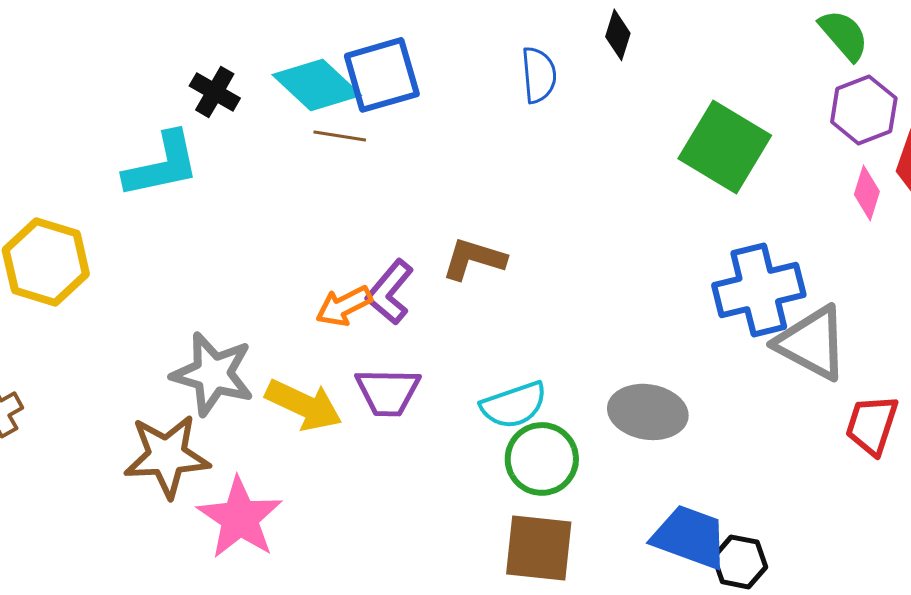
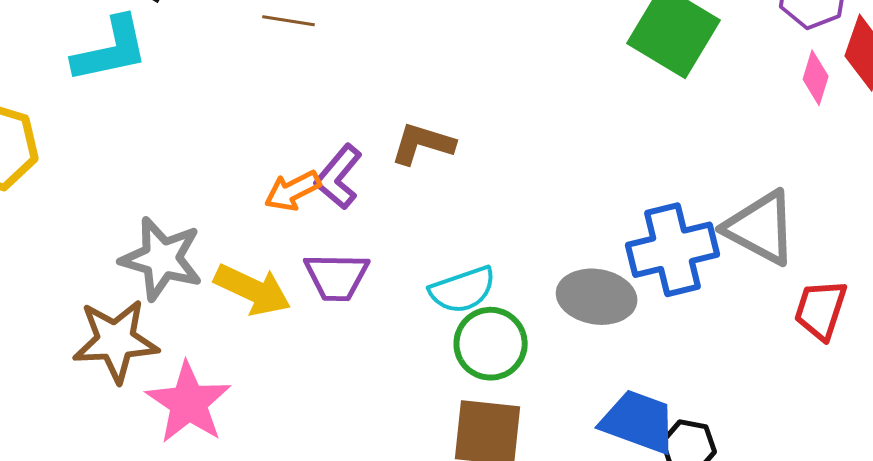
blue cross: (759, 290) -> (673, 250), moved

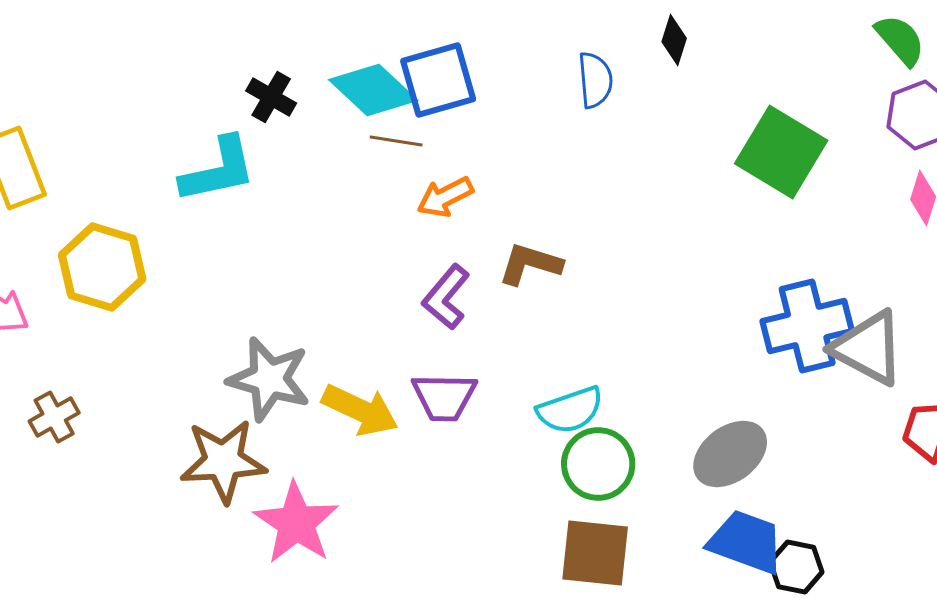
orange arrow: (293, 191) -> (445, 197), moved
blue cross: (673, 250) -> (807, 326), moved
gray ellipse: (597, 297) -> (730, 454), moved, turned -46

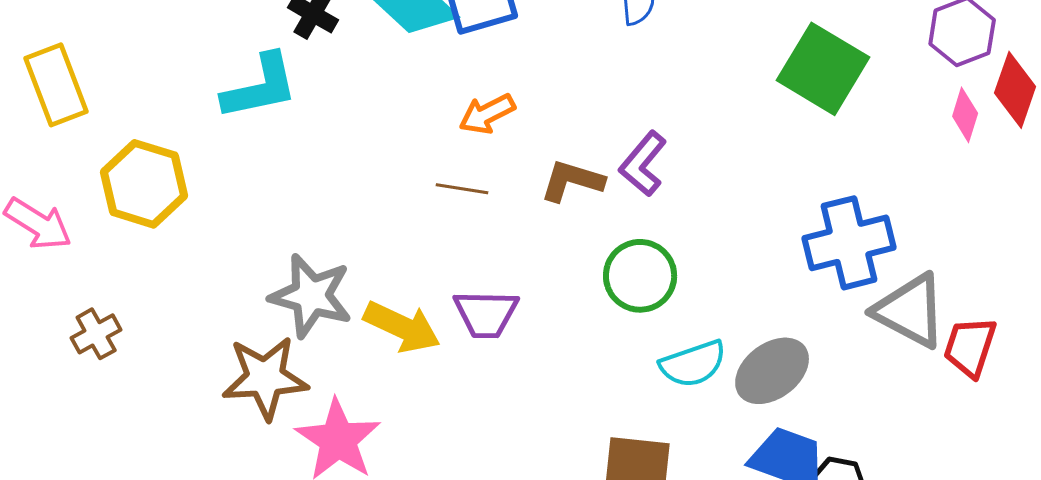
brown line: (396, 141) -> (462, 189), moved
purple L-shape: (446, 297) -> (643, 164), moved
gray triangle: (868, 348) -> (910, 311), moved
cyan semicircle: (570, 410) -> (693, 364), moved
green circle: (598, 464) -> (640, 276), moved

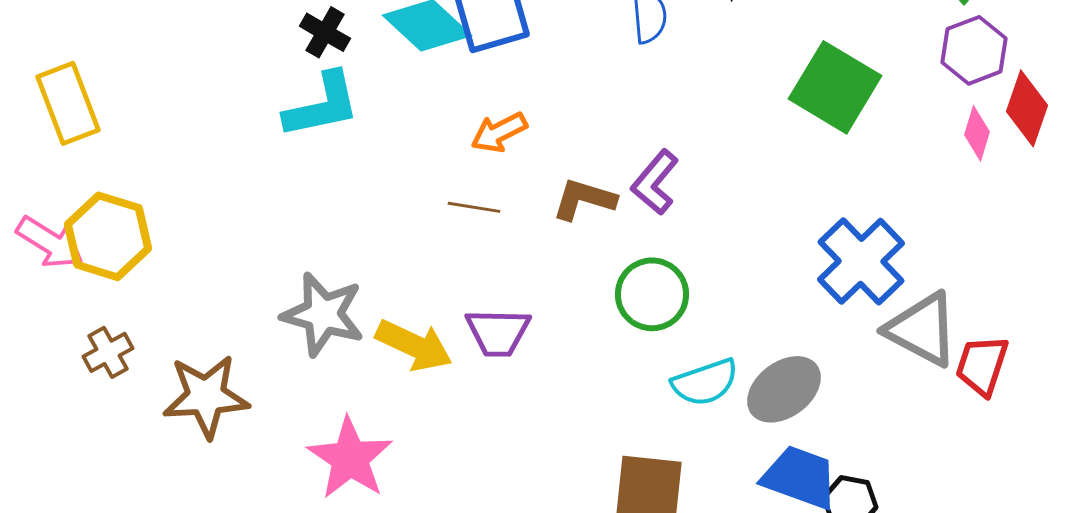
cyan L-shape: (260, 87) -> (322, 105), moved
yellow hexagon: (144, 184) -> (108, 236), moved
blue cross: (849, 243) -> (861, 261), turned -30
brown star: (265, 378) -> (206, 396), moved

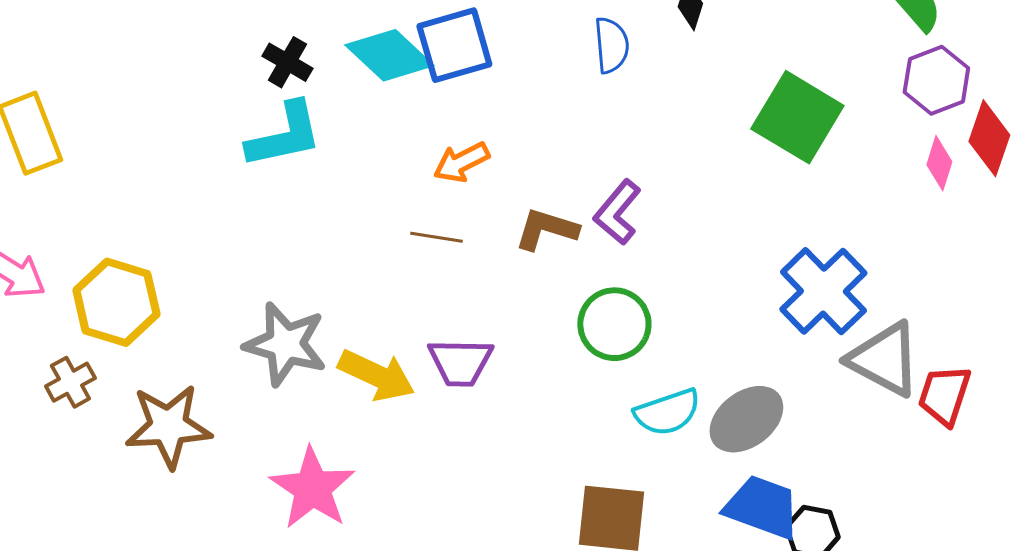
yellow hexagon: (108, 236) -> (116, 302), moved

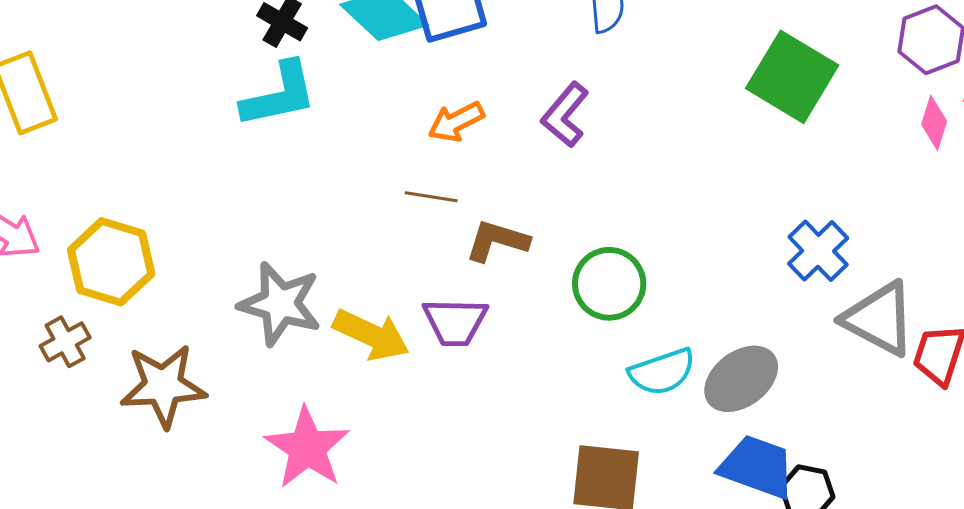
purple L-shape: (617, 212) -> (565, 115), moved
brown L-shape: (546, 229) -> (497, 241), moved
blue cross: (823, 291) -> (818, 251), size x0.7

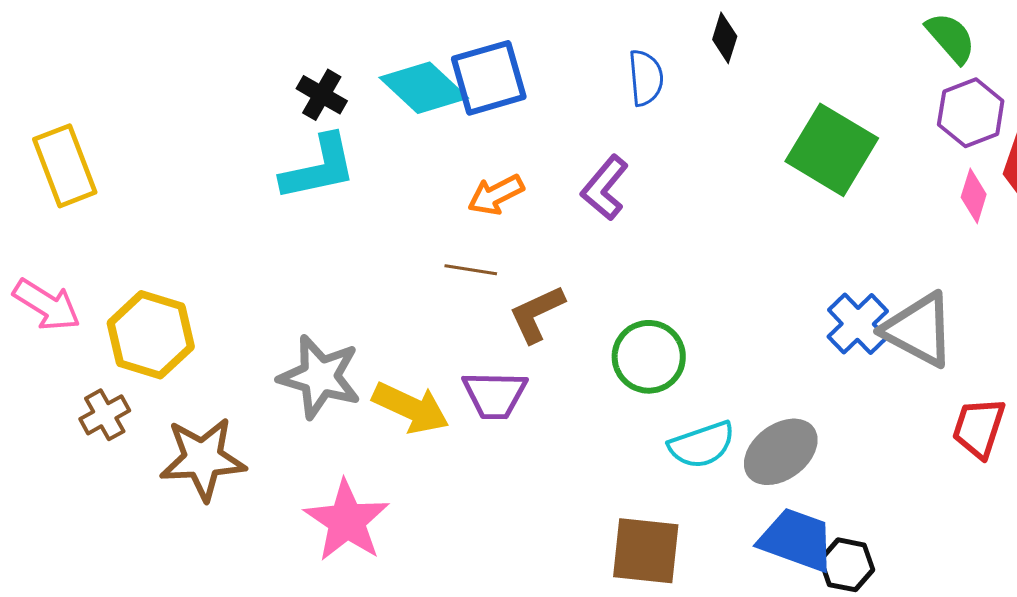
brown L-shape: (497, 241) -> (537, 314), turned -42
gray triangle: (879, 319) -> (919, 330), moved

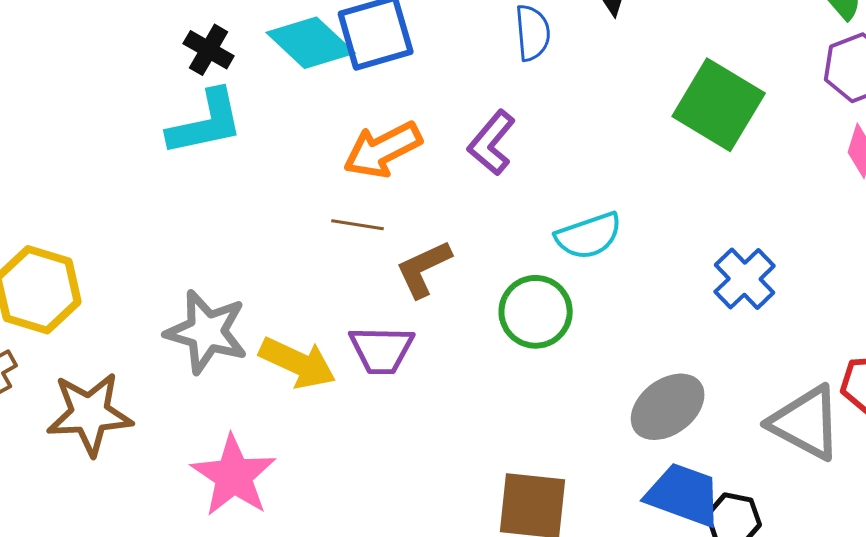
orange arrow: (496, 195) -> (383, 150), size x1.4
gray triangle: (919, 330) -> (806, 423), moved
cyan semicircle: (702, 445) -> (589, 236), moved

